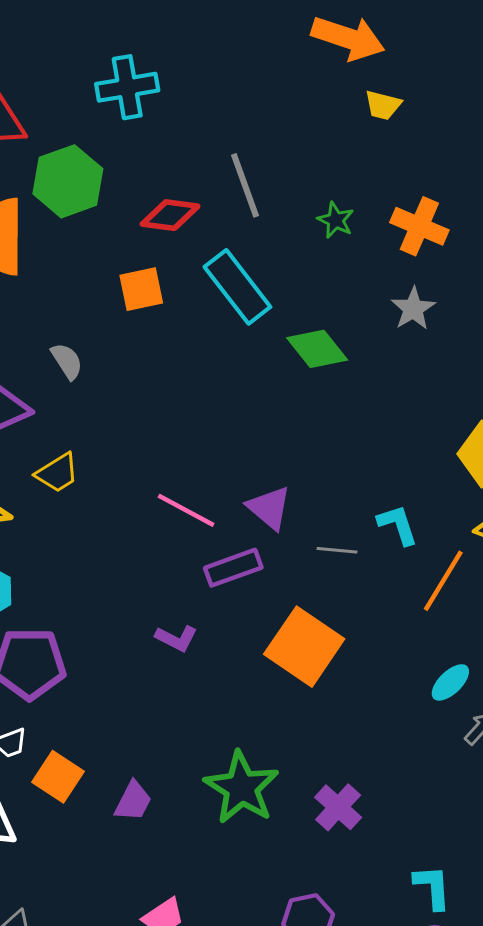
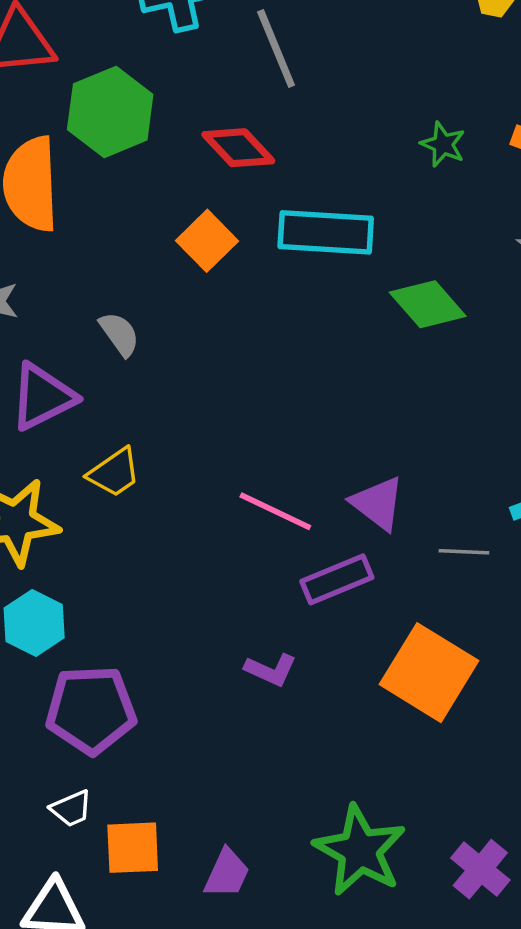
gray line: (245, 185) -> (276, 48), moved
red diamond: (170, 215) -> (238, 148), turned 42
cyan rectangle: (237, 287) -> (326, 232), turned -46
orange square: (141, 289) -> (207, 241), turned -30
orange square: (58, 777) -> (133, 848), turned -33

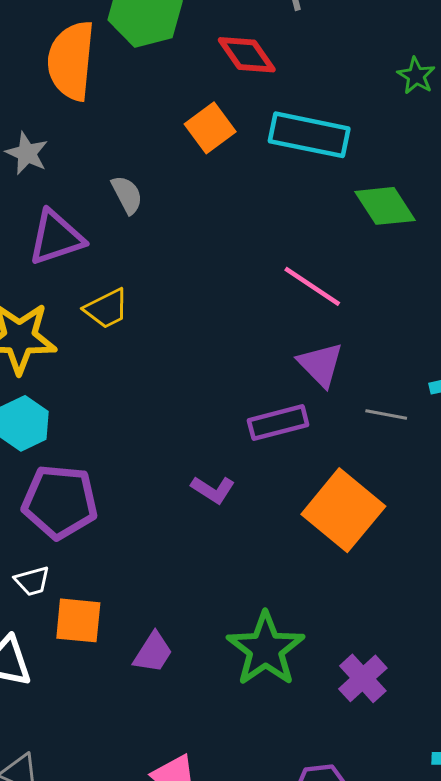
pink line: (275, 511) -> (312, 286), moved

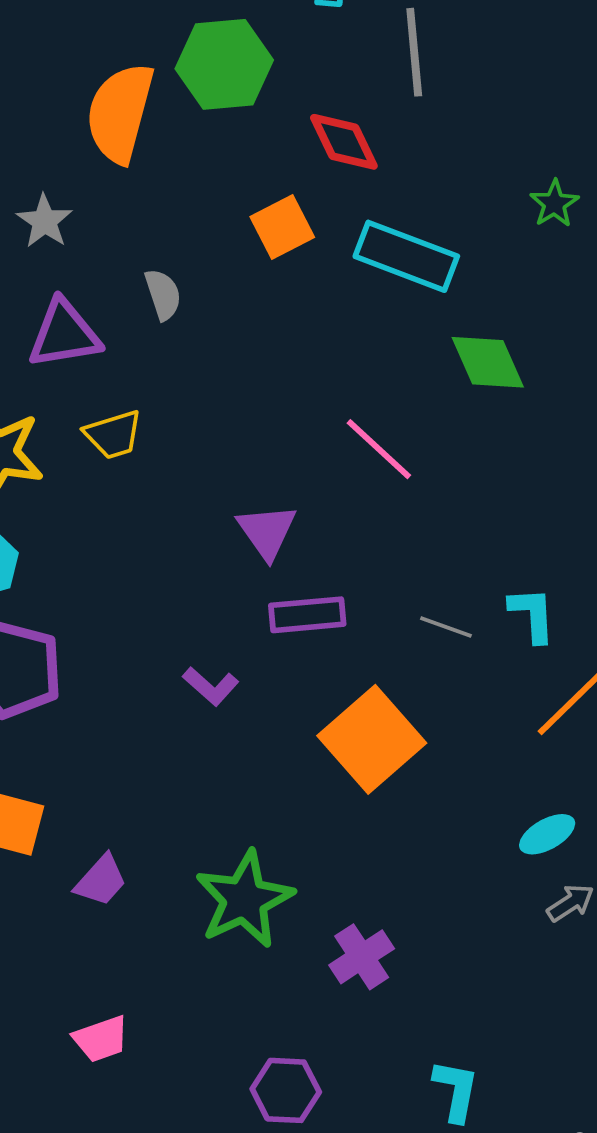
purple triangle: (321, 364) -> (267, 532), moved

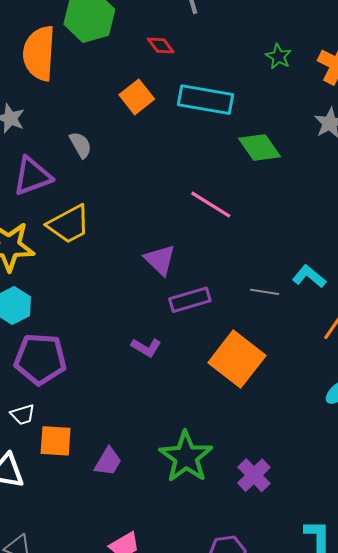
red diamond: (344, 142) -> (161, 45), size x0.7
yellow trapezoid: (113, 435) -> (69, 224), size x1.4
cyan L-shape: (532, 615) -> (309, 276), turned -36

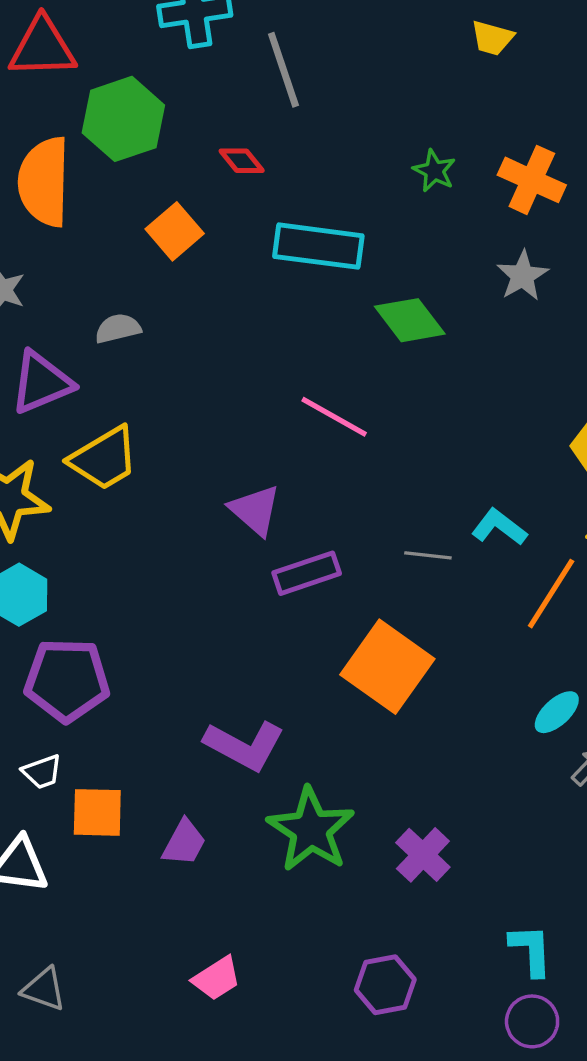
orange square: (137, 97) -> (175, 231), moved
gray semicircle: (81, 145) -> (118, 328), turned -72
purple L-shape: (146, 347) -> (244, 745), moved, size x1.6

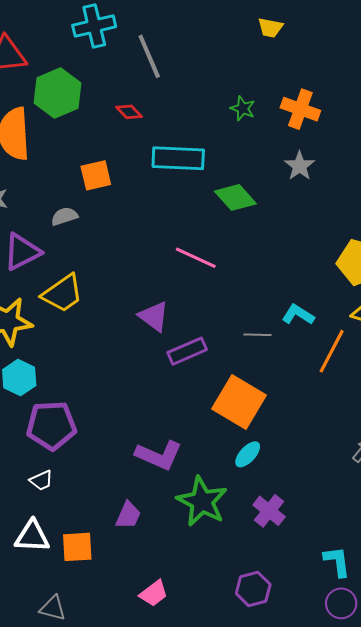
orange square: (175, 231) -> (96, 175), moved, turned 32
cyan ellipse: (557, 712) -> (248, 454), moved
orange square: (97, 812) -> (77, 547), moved

